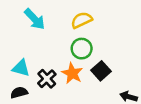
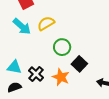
yellow semicircle: (82, 20) -> (46, 23), moved
orange star: (72, 73) -> (61, 77), moved

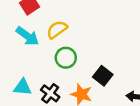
green circle: (62, 47) -> (66, 58), moved

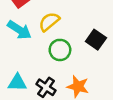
black square: (103, 76) -> (96, 40), moved

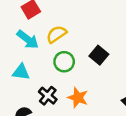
cyan triangle: (17, 83) -> (21, 72), moved

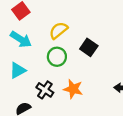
yellow semicircle: (56, 34) -> (58, 30), moved
cyan triangle: (21, 72) -> (18, 70), turned -30

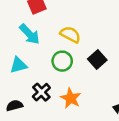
yellow semicircle: (58, 30) -> (70, 34), turned 54

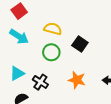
cyan triangle: (18, 65) -> (17, 73), moved
orange star: (71, 98) -> (77, 80), moved

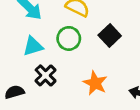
cyan triangle: (17, 73) -> (33, 46), moved

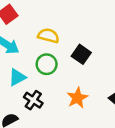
orange star: (95, 83) -> (77, 98), turned 30

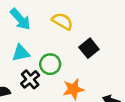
green circle: (47, 64) -> (50, 64), moved

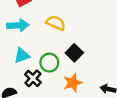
cyan arrow: (20, 19) -> (18, 25), turned -45
black square: (89, 48) -> (74, 53), moved

